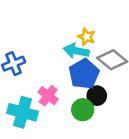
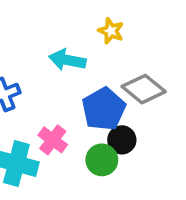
yellow star: (87, 37) -> (111, 31), moved
cyan arrow: (76, 51) -> (67, 60), moved

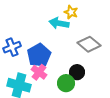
cyan arrow: (67, 60) -> (59, 23), moved
blue pentagon: (104, 109) -> (39, 55), moved

